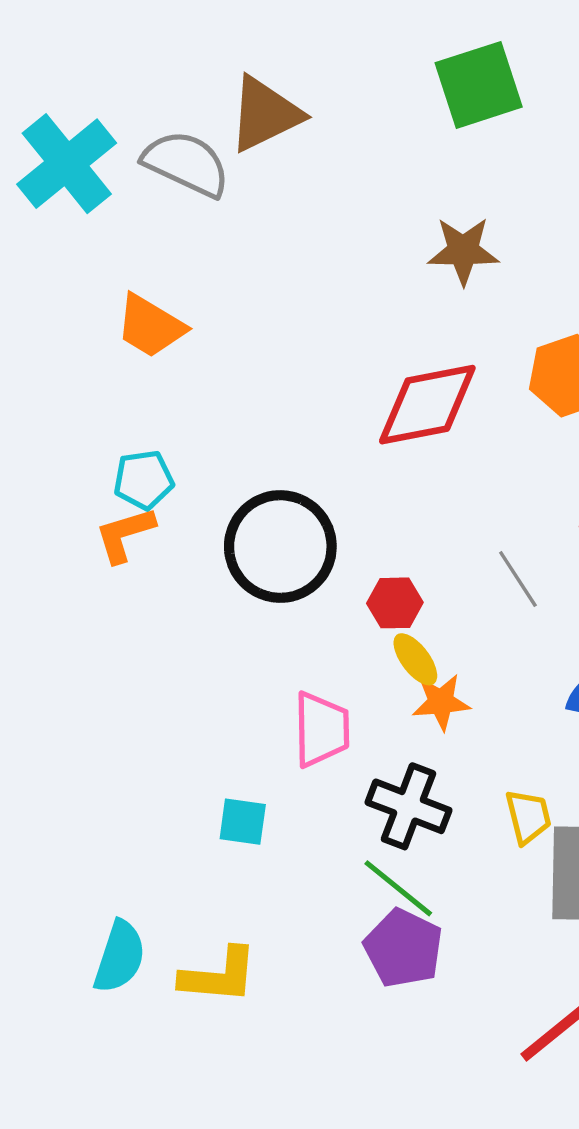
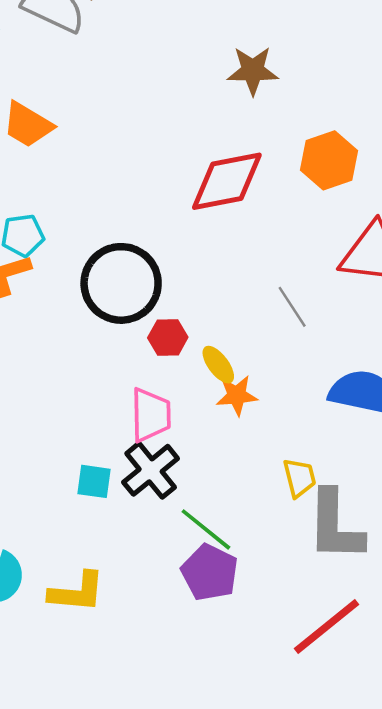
red hexagon: (395, 603) -> (168, 338), moved
black cross: (409, 806) -> (151, 470), moved, turned 30

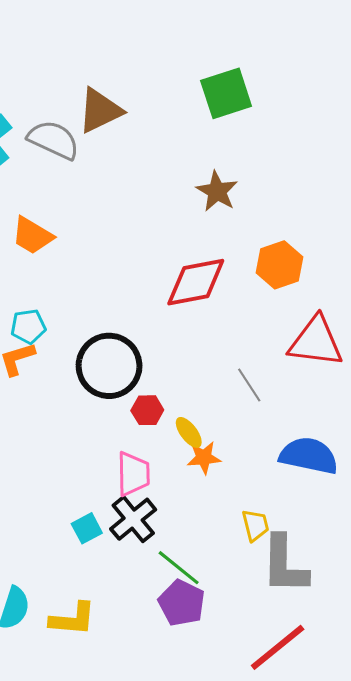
brown star: (253, 71) -> (217, 191), turned 30
cyan square: (94, 481) -> (87, 528), turned -36

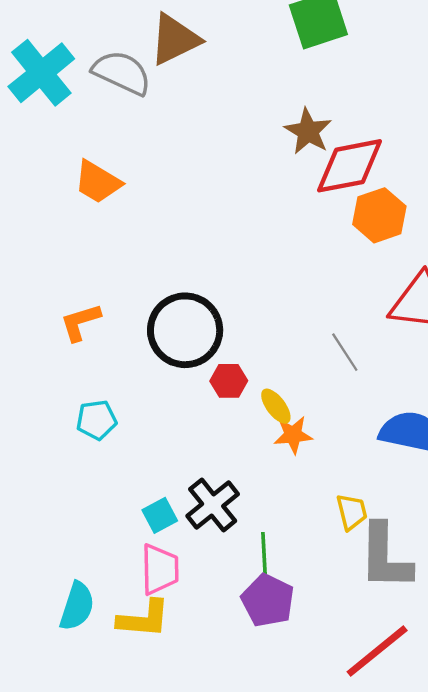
red diamond: (196, 282) -> (349, 166), moved
cyan pentagon: (28, 326) -> (97, 420), moved
pink trapezoid: (133, 474) -> (160, 569), moved
green line: (179, 568) -> (264, 560), turned 48

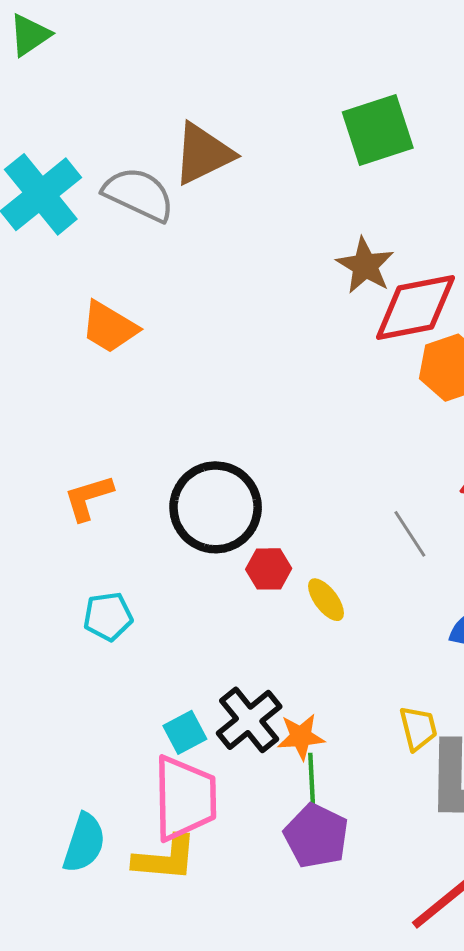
orange star: (293, 435) -> (301, 737), moved
pink trapezoid: (160, 569) -> (185, 798), size x1.4

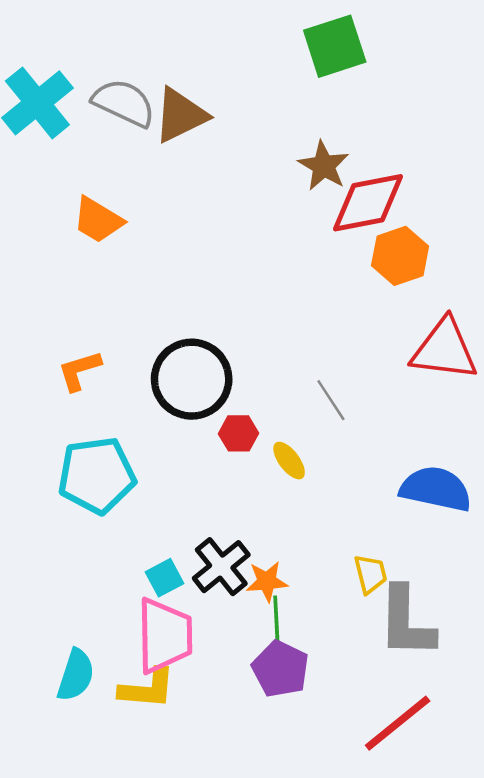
brown triangle: (203, 154) -> (181, 115), moved
gray line: (410, 534) -> (331, 400), moved
cyan pentagon: (108, 616) -> (97, 475), size x1.8

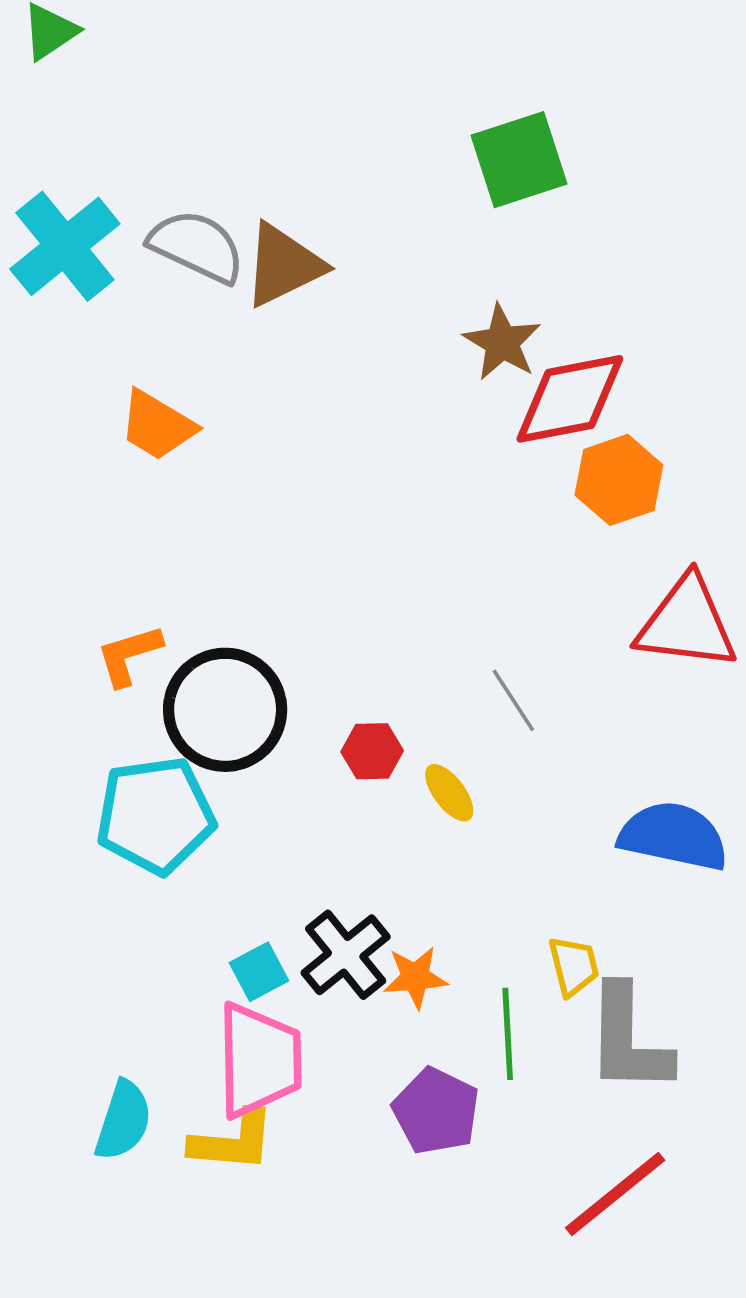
black circle: (192, 379) -> (225, 710), moved
green line: (277, 626) -> (508, 1034), moved

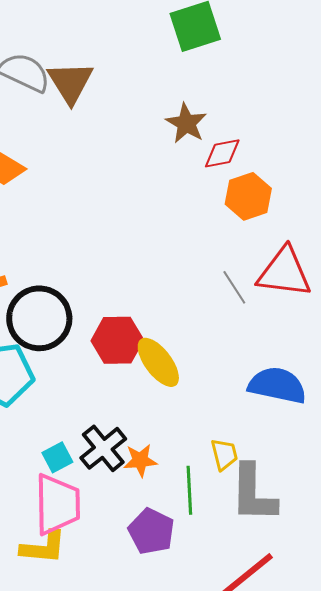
brown triangle: (283, 265) -> (70, 82), turned -36
red diamond: (570, 399) -> (222, 153), size x0.6
gray line: (513, 700) -> (234, 287), moved
red hexagon: (372, 751) -> (117, 340), size x1.6
yellow ellipse: (449, 793) -> (158, 362), size x1.6

